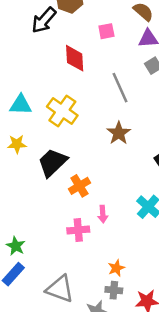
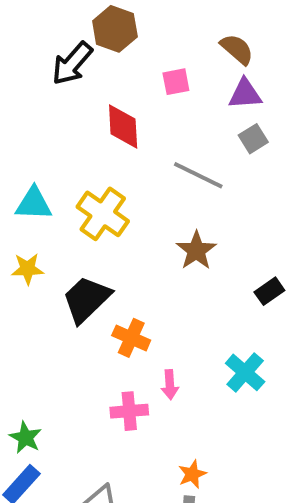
gray line: (120, 88) -> (198, 175), turned -40
orange cross: (79, 186) -> (131, 338), turned -35

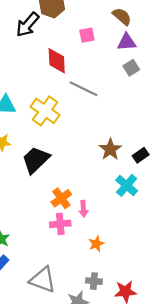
gray line: (198, 175) -> (83, 89), moved
brown star: (196, 250) -> (110, 149), moved
orange cross: (131, 338) -> (61, 198), moved, turned 30
cyan cross: (245, 372) -> (127, 185), moved
orange star: (192, 474) -> (96, 244), moved

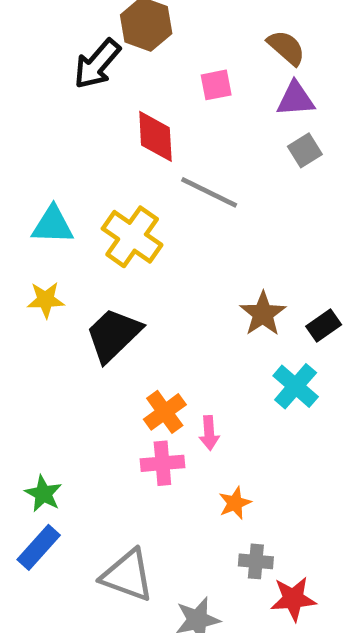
gray cross: (94, 281) -> (256, 561), moved

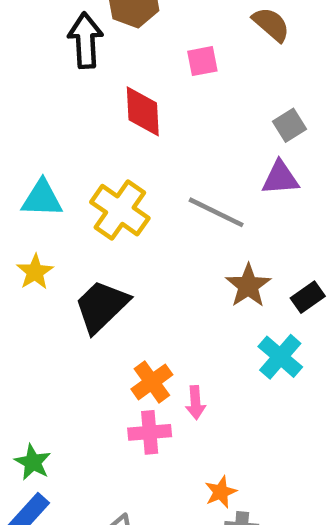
black arrow: (97, 64) -> (85, 40), turned 136
purple triangle: (296, 99) -> (280, 178), moved
gray line: (209, 192) -> (216, 212), moved
yellow star: (46, 300) -> (35, 272), turned -30
orange star: (235, 503) -> (221, 492), moved

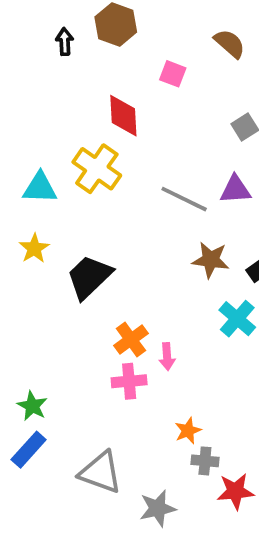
black arrow: (85, 40) -> (65, 42), moved, size x0.6
pink square: (202, 61) -> (173, 74), turned 32
purple triangle: (280, 178) -> (235, 190), moved
yellow cross: (120, 210) -> (97, 169), moved
brown star: (248, 286) -> (211, 260), turned -30

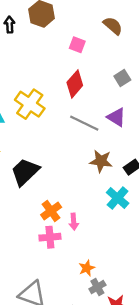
red diamond: (123, 116) -> (75, 84), moved, turned 44
purple triangle: (235, 190) -> (116, 117), turned 36
gray cross: (205, 461) -> (97, 287), turned -35

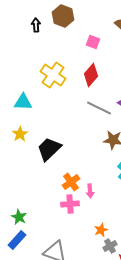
yellow cross: (30, 104) -> (53, 75), moved

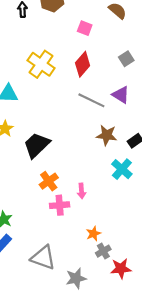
orange cross: (71, 182) -> (49, 181), moved

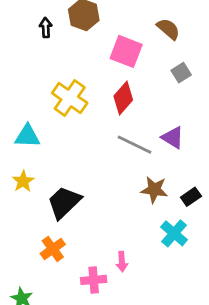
pink square: (85, 28) -> (126, 51), size x1.6
gray square: (126, 59) -> (181, 73), moved
orange cross: (49, 181) -> (53, 249), moved

